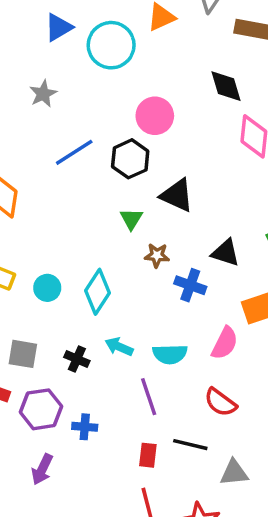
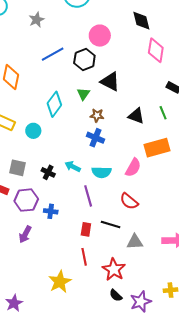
blue cross: (190, 285) -> (95, 138), moved
cyan diamond: (97, 292) -> (54, 104), moved

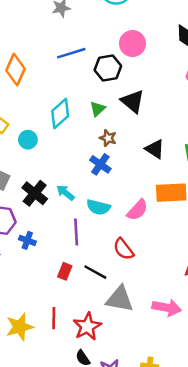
black cross: (48, 172) -> (35, 193), size x1.5
gray triangle: (135, 242) -> (120, 299), size x1.4
red line: (84, 257) -> (54, 318), moved

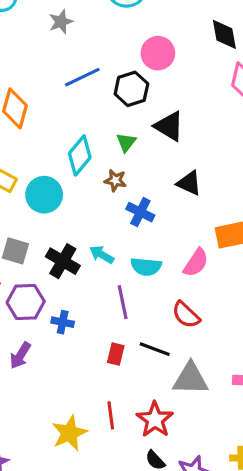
brown star: (108, 138) -> (115, 180), moved
cyan circle: (28, 140) -> (44, 195), size x1.5
black triangle: (155, 149) -> (189, 183), moved

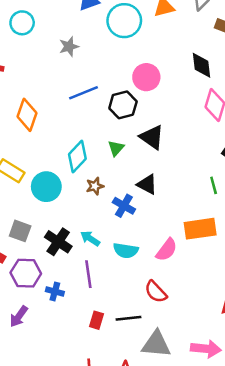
brown star: (115, 180) -> (95, 186), moved, turned -30
black triangle: (189, 183) -> (147, 184), moved
purple line: (123, 302) -> (88, 274), moved
black line: (155, 349) -> (129, 318), turned -30

